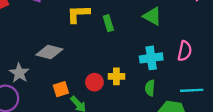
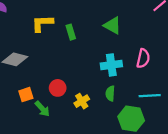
yellow cross: (116, 76) -> (82, 101), moved, turned -32

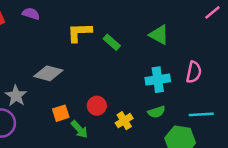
green rectangle: (71, 32) -> (112, 42), turned -32
green semicircle: (110, 93) -> (156, 112), turned -112

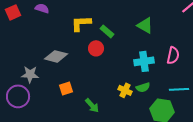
gray star: (16, 96) -> (30, 74), turned -30
red circle: (97, 106) -> (96, 48), moved
yellow cross: (124, 121) -> (125, 90), moved, turned -32
green arrow: (79, 129) -> (92, 105), moved

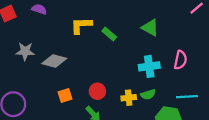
red circle: (96, 48) -> (97, 91), moved
gray star: (30, 74) -> (25, 51), moved
yellow cross: (125, 90) -> (129, 98), turned -32

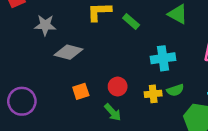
gray star: (25, 51) -> (45, 25), moved
cyan cross: (149, 66) -> (163, 58), moved

